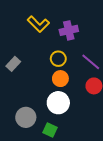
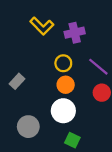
gray rectangle: (13, 64) -> (17, 81), moved
green square: (50, 130) -> (72, 140), moved

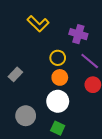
purple cross: (75, 33) -> (78, 34), moved, turned 30
green square: (72, 140) -> (58, 128), moved

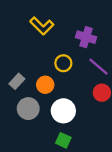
orange circle: (60, 77) -> (45, 85), moved
gray circle: (26, 116) -> (28, 109), moved

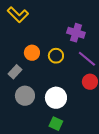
yellow L-shape: (42, 26) -> (18, 15), moved
orange circle: (45, 85) -> (32, 53), moved

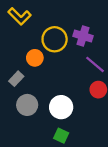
yellow circle: (56, 56) -> (55, 39), moved, size x1.5

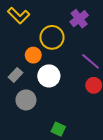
purple cross: (83, 36) -> (79, 19), moved, turned 36
white circle: (61, 107) -> (49, 76), moved

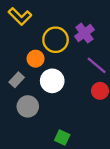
purple cross: (79, 19) -> (84, 33), moved

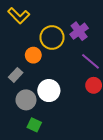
white circle: (52, 81) -> (49, 91), moved
green square: (62, 138) -> (34, 125), moved

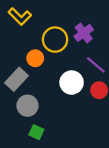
gray rectangle: (16, 75) -> (16, 79), size x1.5
white circle: (49, 91) -> (72, 83), moved

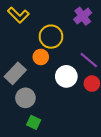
purple cross: (84, 33) -> (83, 16), moved
orange circle: (35, 58) -> (41, 57), moved

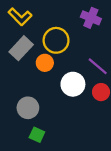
purple cross: (83, 16) -> (91, 18), turned -30
gray rectangle: (15, 73) -> (21, 48), moved

